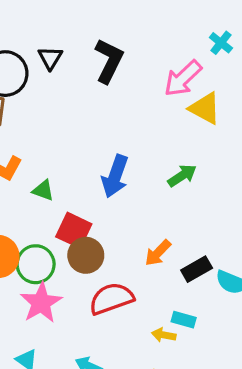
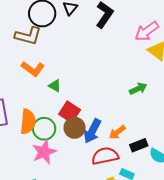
blue arrow: (115, 176) -> (92, 131), moved
red semicircle: (111, 299) -> (105, 156), moved

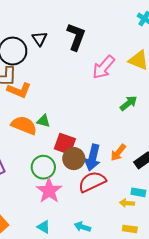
pink arrow: (147, 31) -> (104, 67), moved
orange L-shape: (33, 69) -> (19, 90), moved
orange semicircle: (28, 122) -> (24, 125), moved, turned -60
red semicircle: (105, 156) -> (92, 182), moved

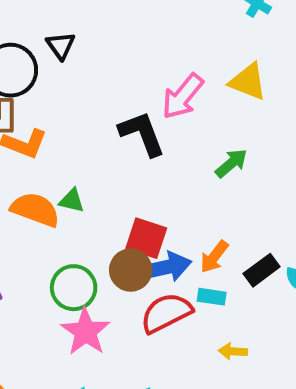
black L-shape: (76, 37) -> (142, 134), moved, turned -40
red square: (65, 144) -> (146, 238), moved
blue arrow: (93, 158) -> (166, 267), turned -115
cyan rectangle: (138, 192) -> (212, 297), moved

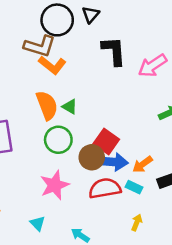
black L-shape: (142, 134) -> (114, 51), moved
orange semicircle: (35, 210) -> (47, 105), turned 32
green circle: (74, 288) -> (58, 140), moved
yellow arrow: (233, 351) -> (137, 223), turned 91

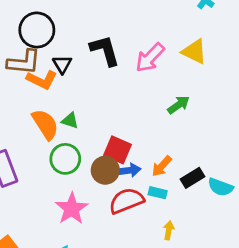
black triangle: (91, 15) -> (62, 64), moved
blue arrow: (113, 162) -> (129, 170), size x0.7

